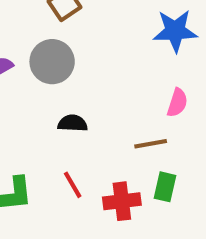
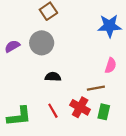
red cross: (122, 201) -> (80, 107), moved, turned 36

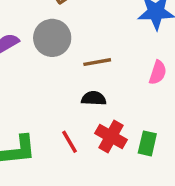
black semicircle: (53, 77) -> (94, 98), moved
brown line: (96, 88) -> (97, 62), moved

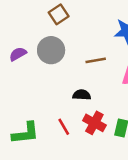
brown line: (97, 62) -> (96, 60), moved

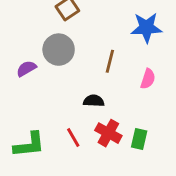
purple semicircle: (18, 54) -> (26, 69), moved
brown line: (96, 60) -> (110, 61), turned -66

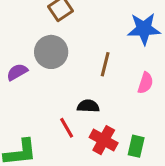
red line: (73, 137) -> (67, 128), moved

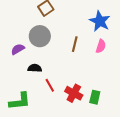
blue star: (144, 29) -> (100, 21), turned 30
pink semicircle: (145, 83) -> (101, 46), moved
black semicircle: (88, 106) -> (35, 68), moved

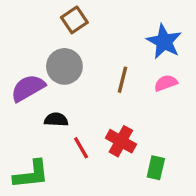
pink semicircle: (101, 46) -> (166, 83), turned -128
purple semicircle: (18, 49) -> (28, 88), size x1.5
red cross: (74, 93) -> (121, 141), moved

